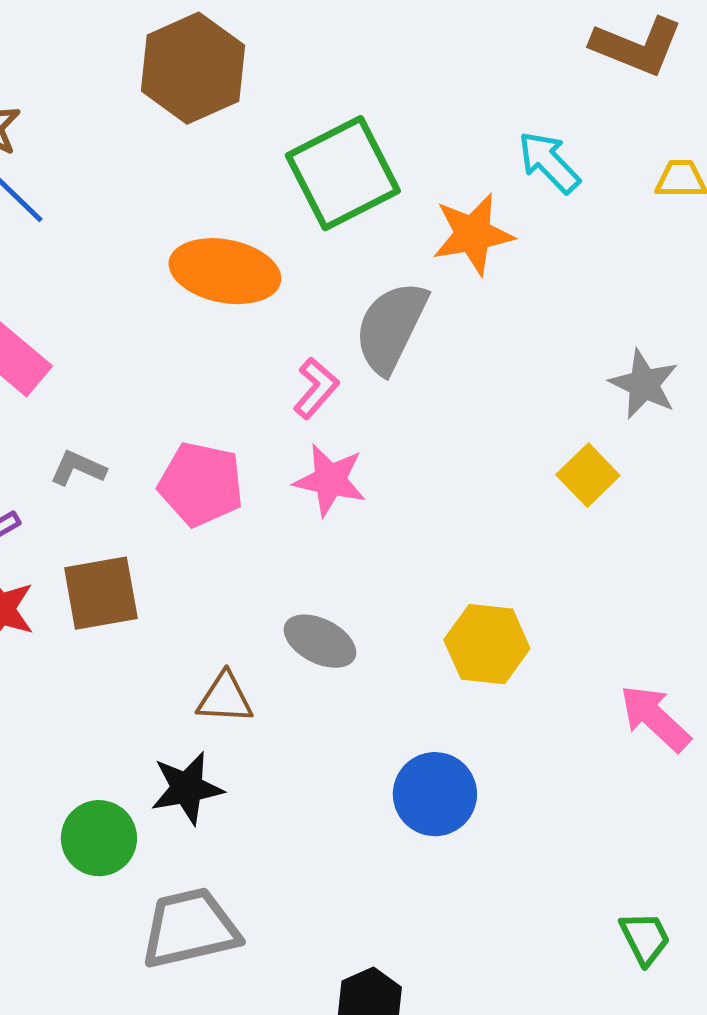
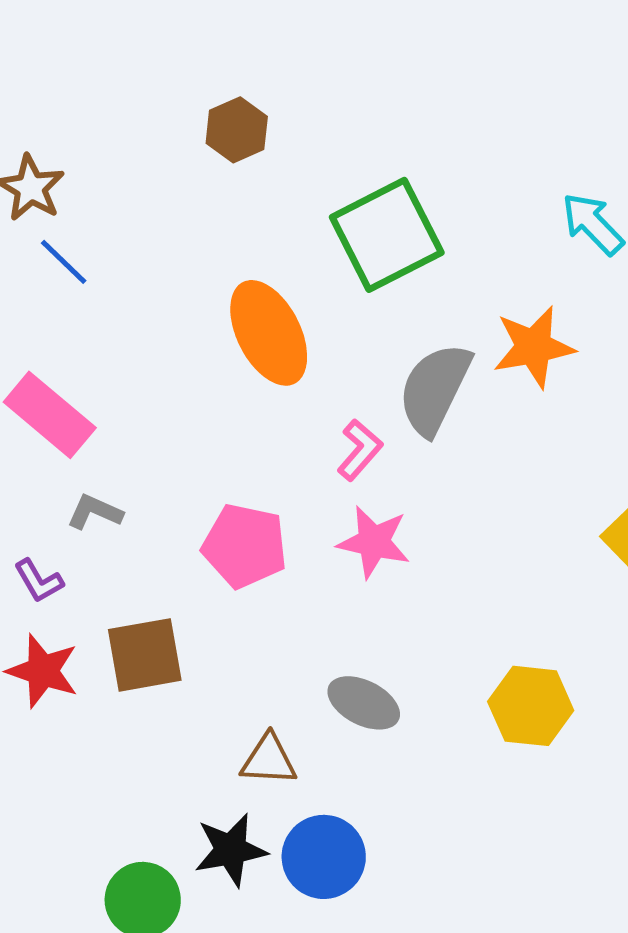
brown hexagon: (193, 68) -> (237, 130), size x0.6
orange star: (473, 234) -> (534, 347), moved
orange ellipse: (225, 271) -> (269, 333), turned 52
gray L-shape: (78, 468) -> (95, 512), moved
blue circle: (435, 794) -> (324, 857), moved

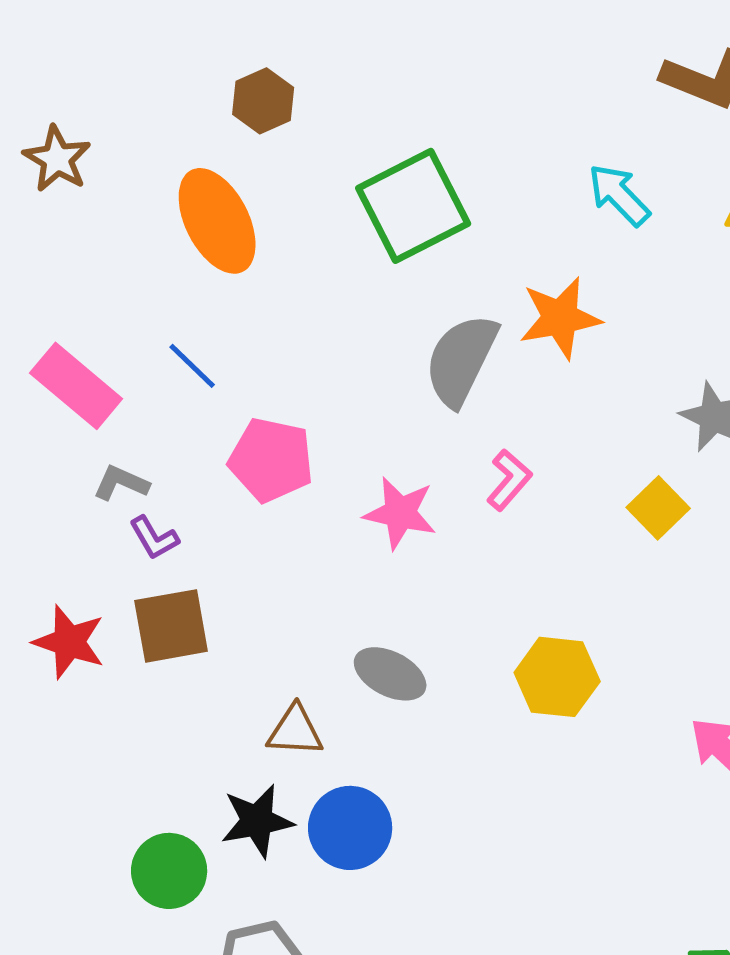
blue line: (64, 262) -> (192, 366), moved
orange ellipse: (269, 333) -> (217, 221), moved
pink L-shape: (360, 450) -> (509, 480), moved
pink pentagon: (245, 546) -> (271, 460), moved
purple L-shape: (39, 581) -> (154, 538), moved

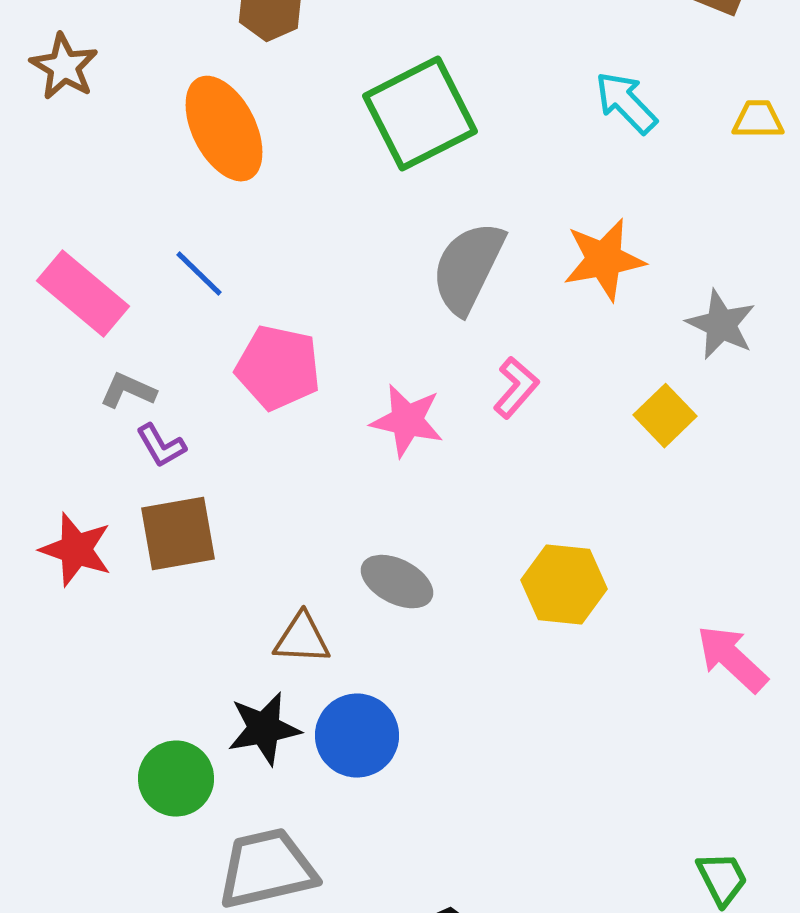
orange star: (560, 318) -> (604, 260), moved

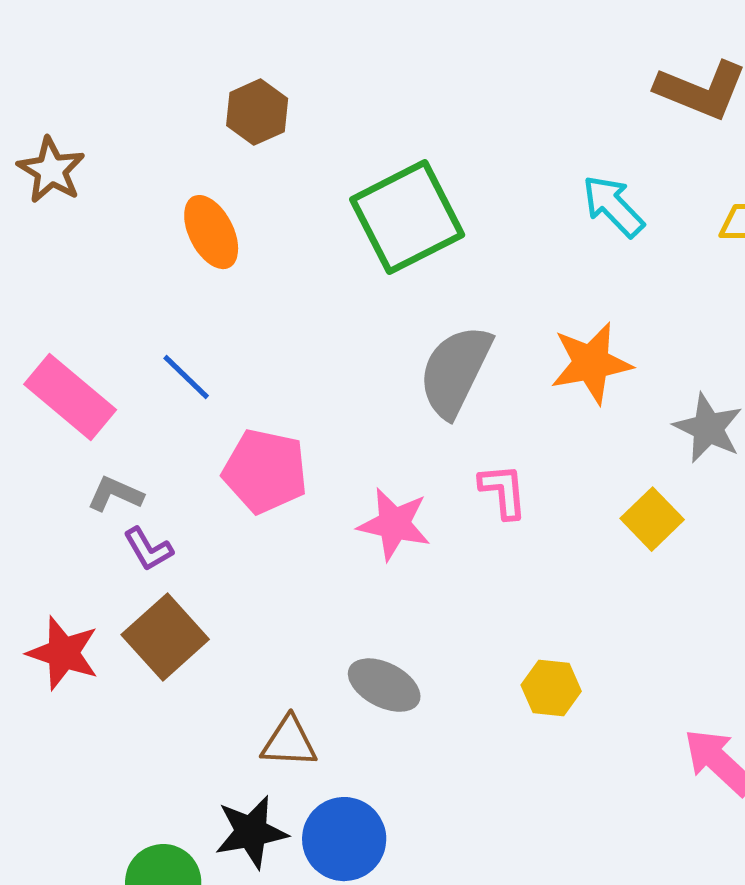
orange ellipse: (224, 129) -> (211, 232), size x0.7
pink L-shape: (516, 388) -> (503, 491), turned -46
brown square: (178, 534) -> (165, 637), turned -32
yellow hexagon: (564, 585) -> (551, 688), size x0.7

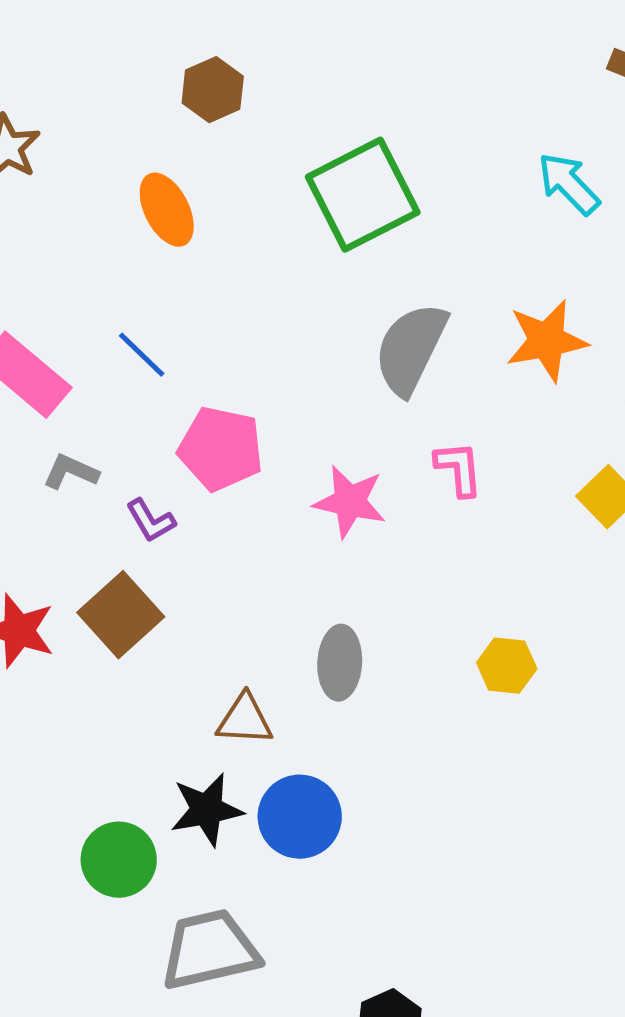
purple L-shape: (148, 549) -> (151, 521), moved
gray ellipse: (384, 685) -> (340, 663), turned 66

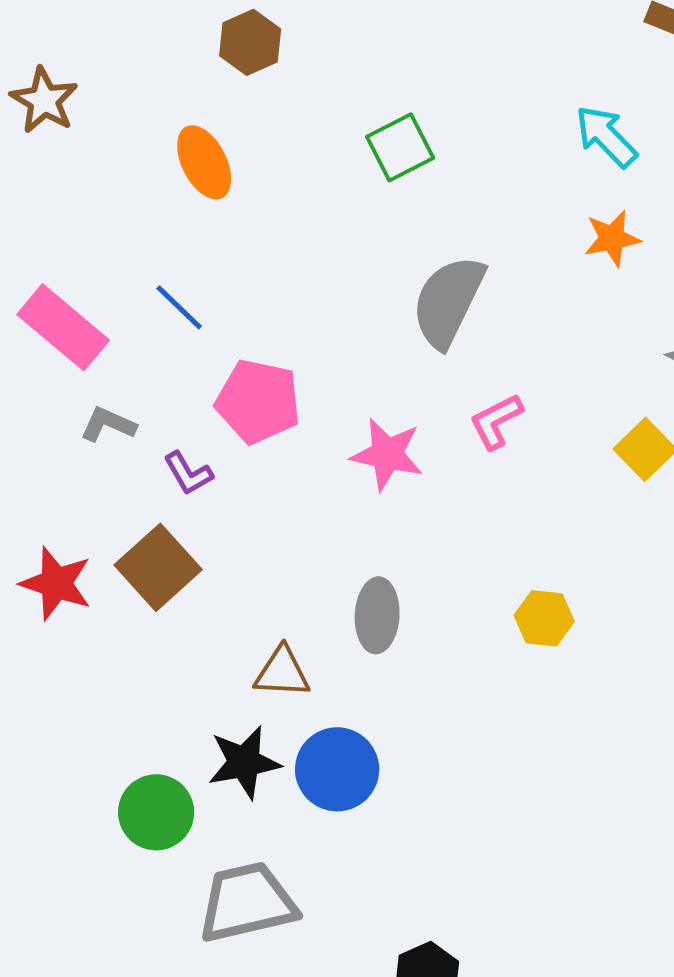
green square: (363, 195) -> (400, 147), size x0.6
orange star: (547, 341) -> (612, 238), moved, size x0.7
pink L-shape: (459, 469) -> (496, 421), turned -112

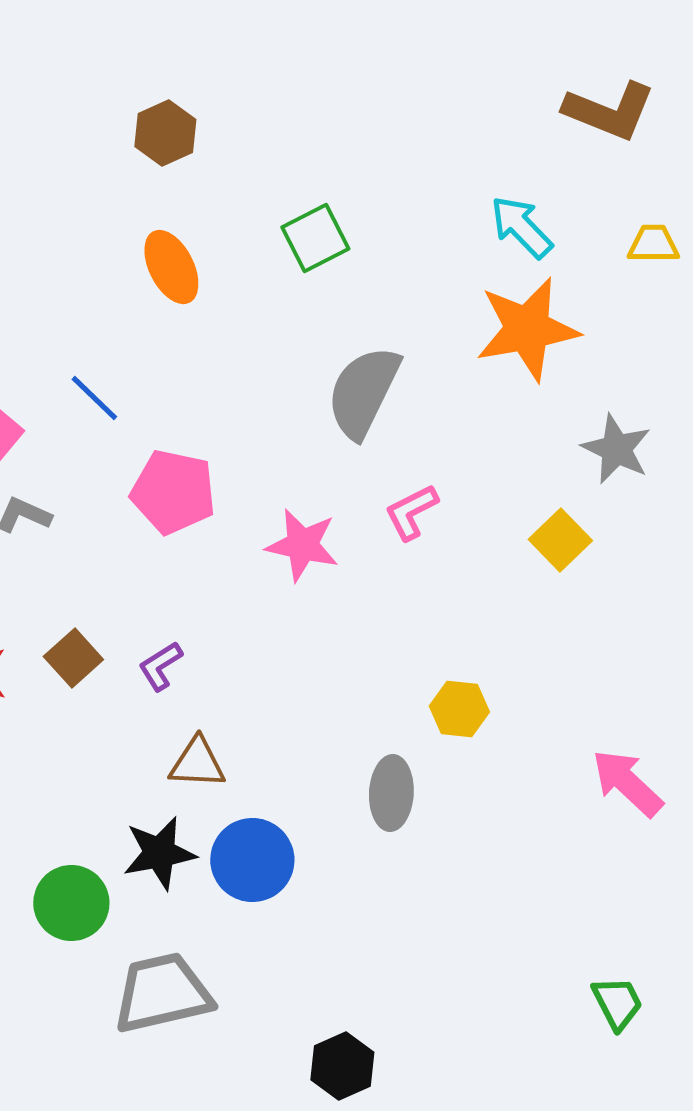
orange ellipse: (204, 162) -> (171, 267), moved
orange star: (612, 238) -> (527, 329), size x1.8
purple L-shape: (188, 473) -> (160, 666), moved, turned 88
brown square: (158, 567) -> (73, 658), size x0.7
gray ellipse: (377, 615) -> (391, 793), moved

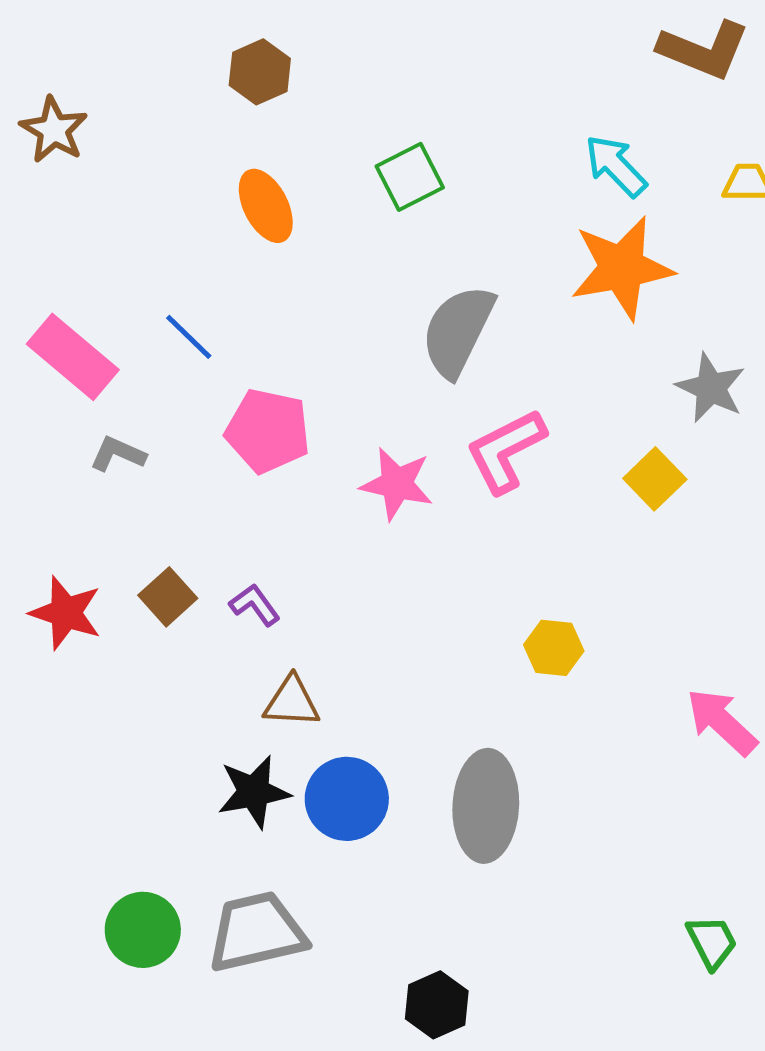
pink L-shape: (411, 512) -> (506, 451), size x1.5
purple L-shape: (160, 666) -> (255, 605), turned 86
gray ellipse: (391, 793) -> (486, 806), moved, size x1.5
green circle: (71, 903) -> (143, 930), moved

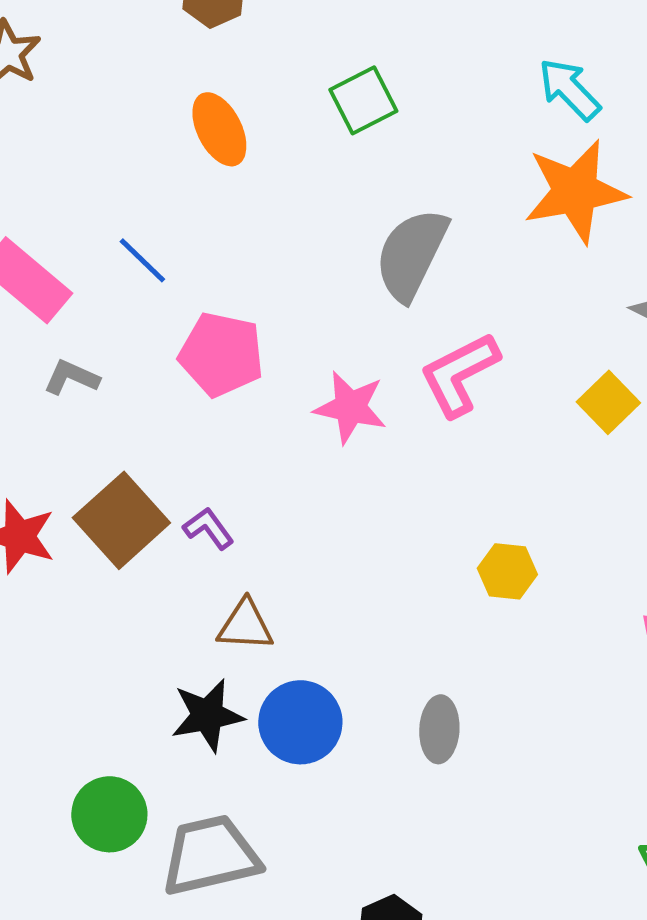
brown square: (168, 597) -> (121, 520), size x1.6
gray ellipse: (486, 806) -> (439, 729), size x0.6
green circle: (143, 930) -> (109, 814), moved

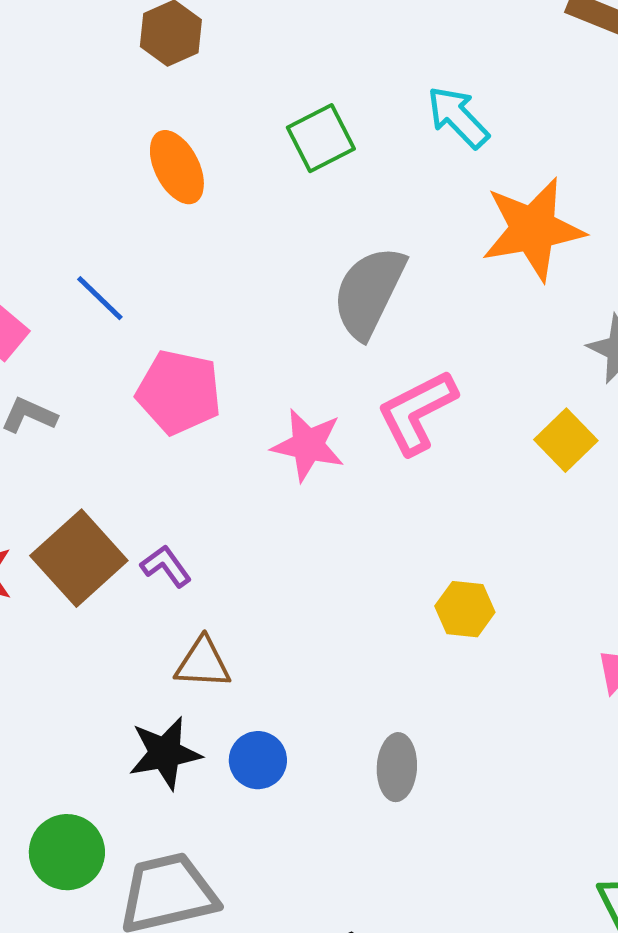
cyan arrow: (569, 89) -> (458, 117), moved
blue circle: (300, 722) -> (258, 760), size x0.7

